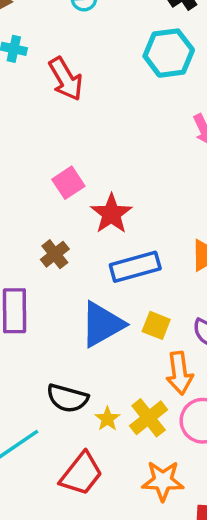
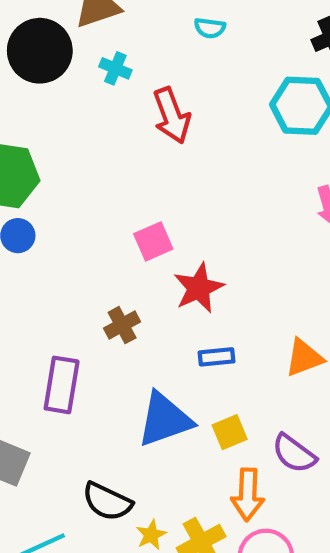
blue rectangle: (135, 267) -> (217, 357), size x0.6
yellow square: (156, 325) -> (230, 432), turned 36

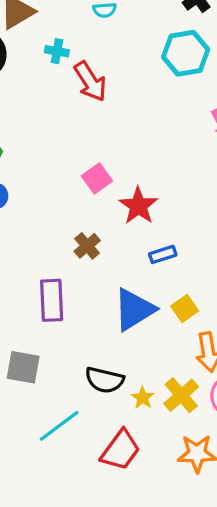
cyan cross: (115, 68) -> (57, 51), moved

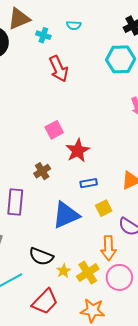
cyan cross: (57, 51) -> (43, 35), moved
yellow square: (185, 308) -> (104, 208), moved

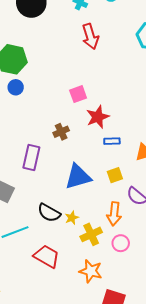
blue rectangle: (89, 183) -> (112, 141), moved
yellow star: (64, 271) -> (72, 218), moved
pink circle: (119, 277) -> (121, 243), size x0.7
red trapezoid: (45, 302) -> (47, 256), turned -112

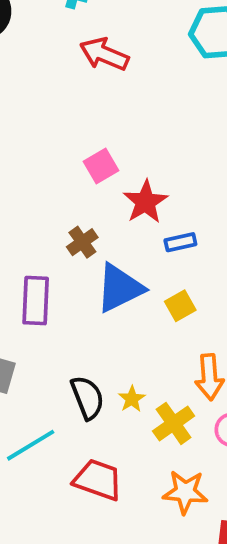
red arrow: (90, 36) -> (104, 54), turned 140
yellow square: (115, 175) -> (180, 306), moved
blue triangle: (78, 177) -> (120, 288), moved
black semicircle: (49, 213) -> (87, 398), turned -130

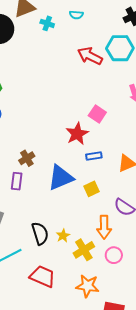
red arrow: (104, 54) -> (90, 56), moved
pink square: (101, 166) -> (97, 114), moved, turned -30
brown cross: (82, 242) -> (27, 158), moved
purple rectangle: (36, 301) -> (17, 181), size x0.7

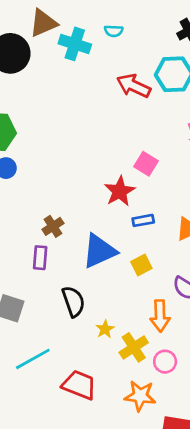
cyan cross: (47, 23) -> (75, 44), size x1.6
black semicircle: (40, 233) -> (73, 301), moved
pink circle: (114, 255) -> (165, 362), moved

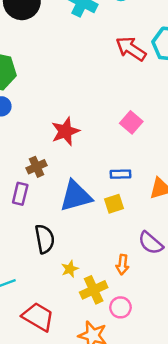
red star: (120, 191) -> (65, 131), moved
yellow square: (141, 265) -> (114, 204), moved
orange arrow: (160, 316) -> (122, 265), size x0.7

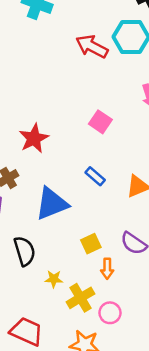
blue rectangle: (121, 174) -> (95, 176), turned 48
yellow square: (114, 204) -> (91, 244), moved
yellow star: (70, 269) -> (54, 279), turned 30

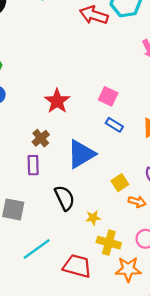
pink square: (100, 122) -> (108, 96), moved
orange arrow: (107, 269) -> (137, 202), turned -66
yellow cross: (81, 298) -> (109, 243), moved, turned -35

